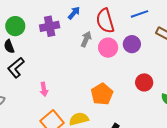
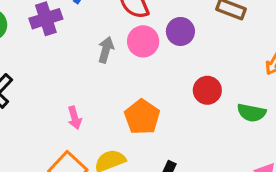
gray arrow: (86, 39) -> (106, 50), moved
pink arrow: (44, 89) -> (75, 118), moved

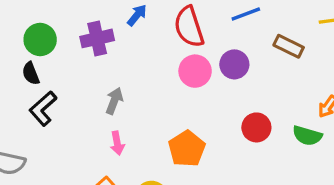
gray arrow: (106, 50) -> (114, 101), moved
green semicircle: (252, 113) -> (307, 136), moved

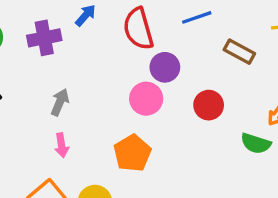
purple circle: (234, 64) -> (165, 67), moved
pink circle: (195, 71) -> (146, 99), moved
red circle: (256, 127) -> (209, 105), moved

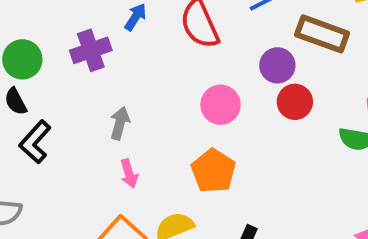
brown rectangle: (239, 52) -> (322, 34), size x1.4
purple circle: (165, 67) -> (277, 65), moved

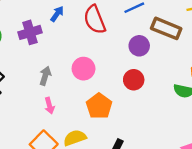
red circle: (295, 102) -> (134, 80), moved
pink circle: (221, 105) -> (84, 69), moved

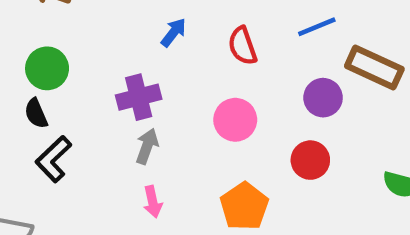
red semicircle: (95, 20) -> (242, 46), size x0.7
purple cross: (30, 32) -> (139, 97), moved
pink circle: (84, 69) -> (235, 120), moved

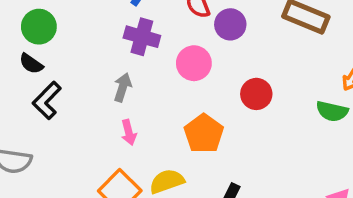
purple cross: (139, 97) -> (142, 37), moved, turned 32
purple circle: (323, 98) -> (230, 24), moved
black semicircle: (36, 113) -> (31, 64), turned -30

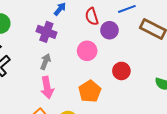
purple cross: (142, 37) -> (46, 32), moved
pink arrow: (129, 132) -> (47, 88), size x1.5

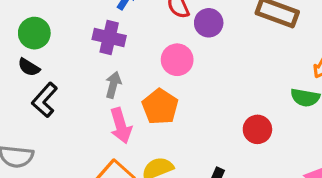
red circle: (121, 71) -> (257, 129), moved
orange pentagon: (90, 91) -> (160, 107), moved

